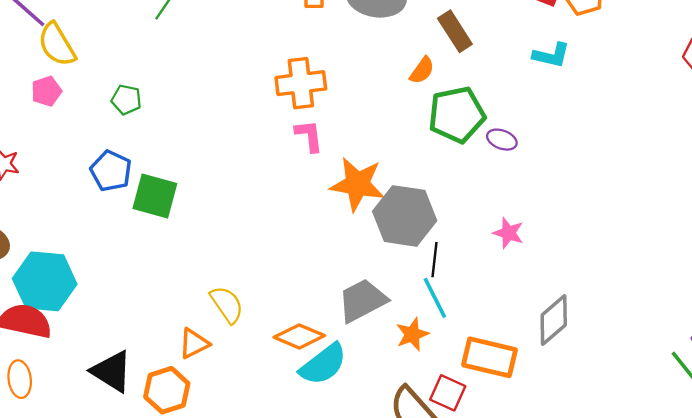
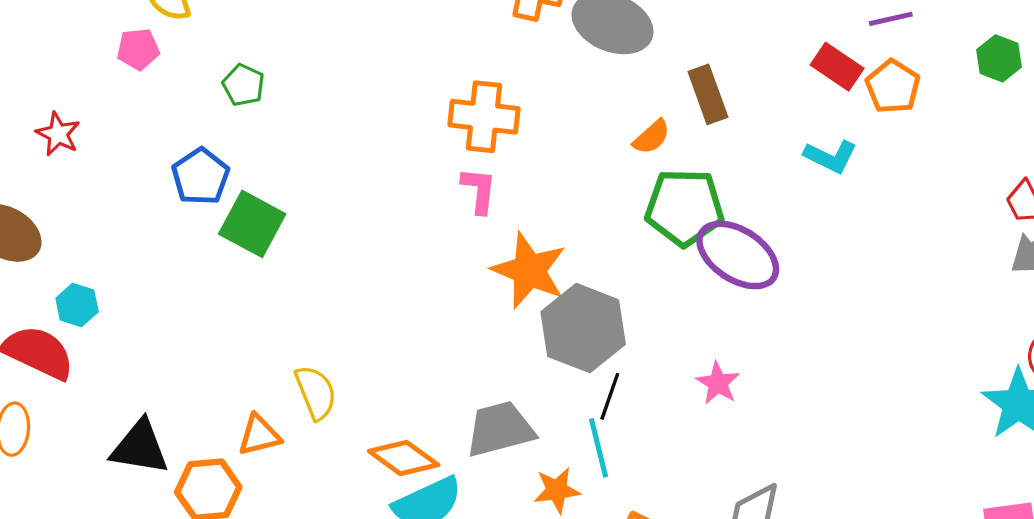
purple ellipse: (502, 140) -> (738, 255), size x2.0
cyan hexagon: (45, 281) -> (77, 305), size x0.5
black triangle: (112, 371) -> (140, 447), turned -36

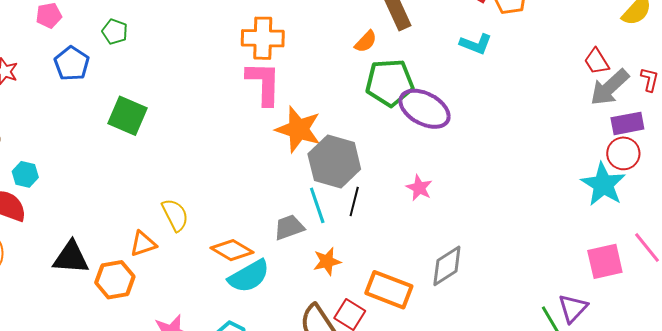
blue pentagon: (201, 176) -> (72, 64), moved
pink L-shape: (479, 190) -> (264, 83), size x1.6
gray trapezoid: (500, 429) -> (289, 227), size x0.7
cyan line: (599, 448) -> (317, 205), moved

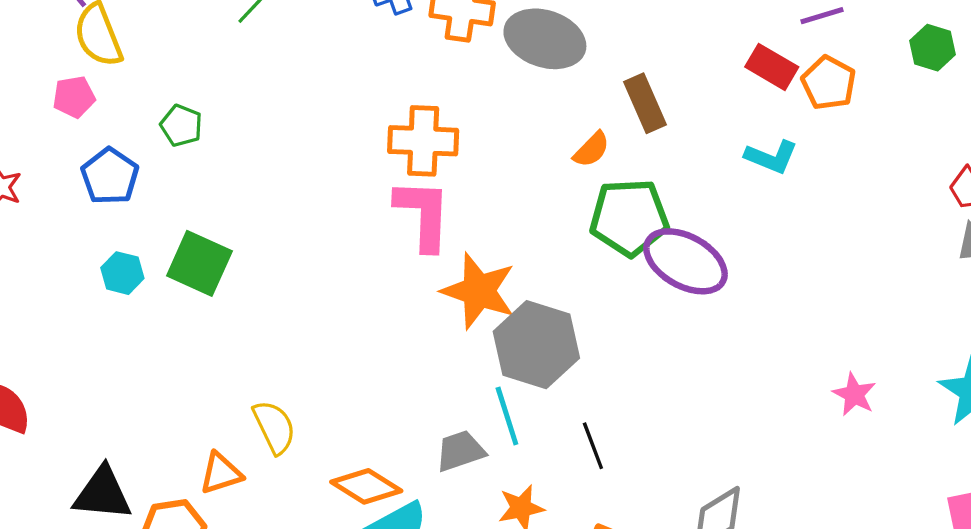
cyan hexagon: (25, 174) -> (122, 273), moved
pink star: (419, 188) -> (854, 394), moved
black line: (354, 202) -> (593, 446), moved, turned -36

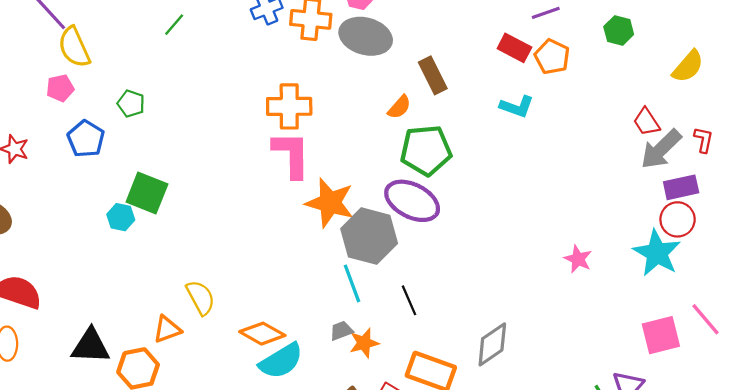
purple ellipse: (685, 261) -> (412, 201), moved
cyan hexagon: (122, 273) -> (121, 217), moved
gray trapezoid: (460, 451) -> (341, 331), moved, size x0.7

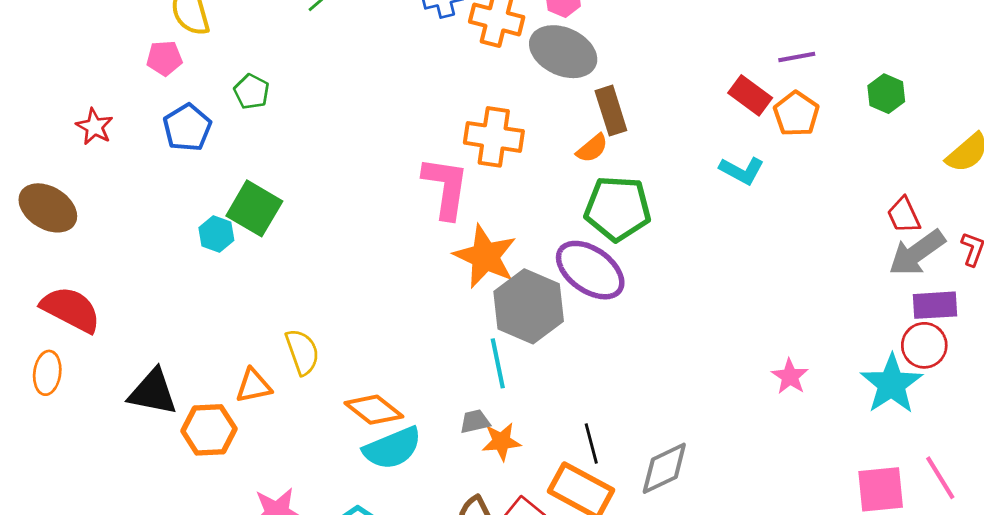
brown rectangle: (433, 75) -> (611, 111), moved
orange cross: (289, 106) -> (494, 137), moved
black line: (409, 300) -> (591, 444), moved

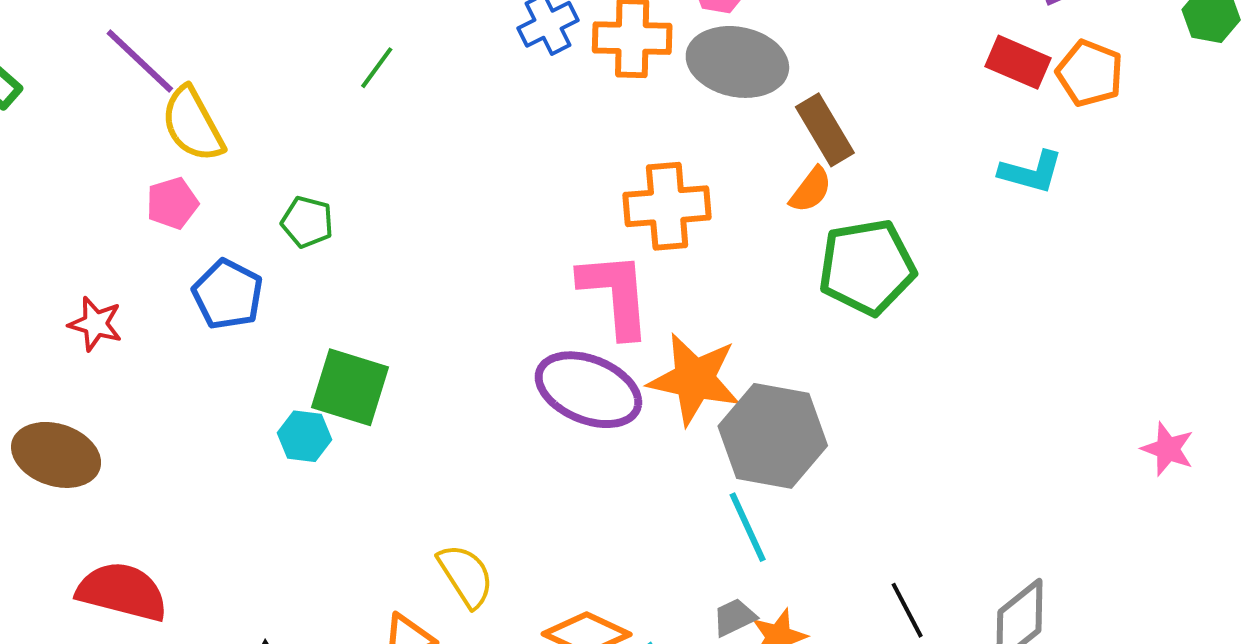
purple ellipse: (590, 270) -> (588, 390), moved

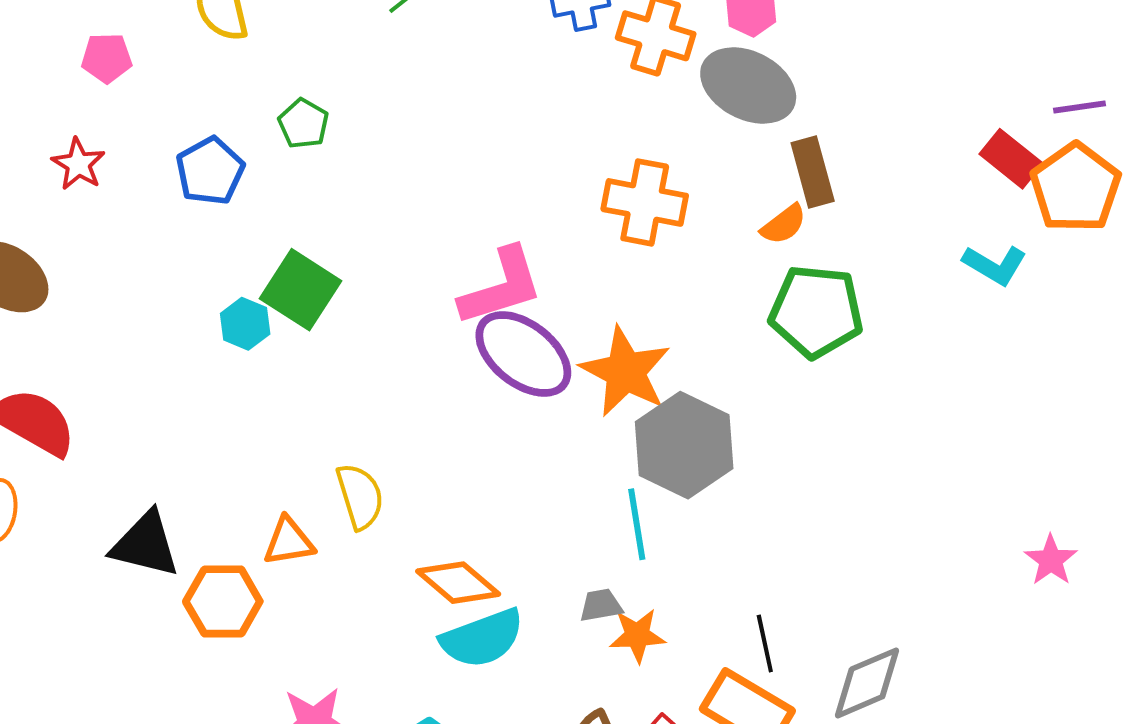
orange pentagon: (1090, 73) -> (1075, 188), size x1.4
pink pentagon: (172, 203) -> (107, 58), moved
pink L-shape: (615, 294) -> (501, 287), moved, turned 62

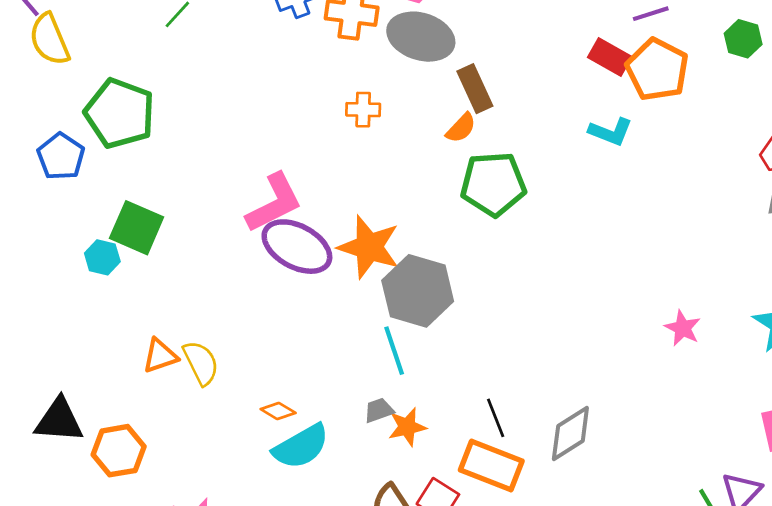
green pentagon: (303, 124) -> (120, 113), size x2.0
orange cross: (645, 202) -> (363, 110), moved, size x0.6
orange triangle: (289, 541) -> (160, 356), moved
orange diamond: (458, 583) -> (278, 411), size x0.6

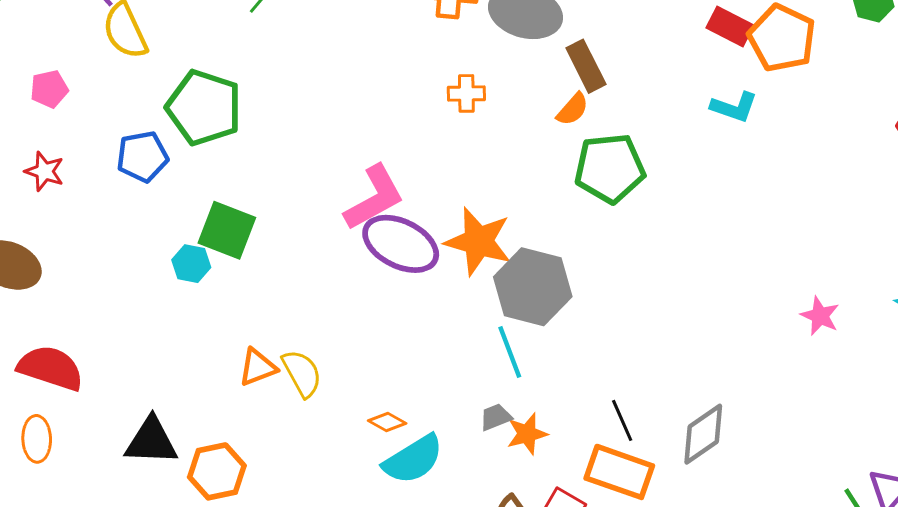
blue pentagon: (61, 156) -> (142, 157), turned 30

